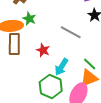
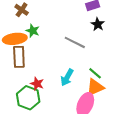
red star: (43, 50) -> (37, 84), moved
green hexagon: (51, 87) -> (28, 98), moved

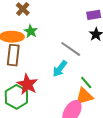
cyan arrow: (67, 77) -> (60, 69), moved
red star: (37, 84) -> (27, 84), size x1.5

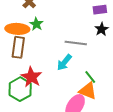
gray line: (71, 49) -> (76, 43), turned -30
orange triangle: (84, 96) -> (88, 91), turned 36

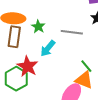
green star: (36, 24) -> (38, 27), moved
cyan arrow: (64, 62) -> (48, 48), moved

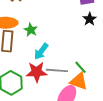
gray line: (72, 32) -> (57, 70), moved
red star: (27, 66) -> (37, 72), moved, turned -30

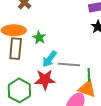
green line: (81, 67) -> (89, 75), turned 40
gray line: (57, 70) -> (69, 64), moved

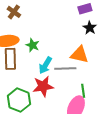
green line: (89, 75) -> (83, 91), moved
orange triangle: (87, 89) -> (79, 55), moved

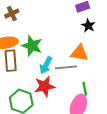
brown cross: (14, 12) -> (12, 14), turned 32
green star: (33, 45) -> (32, 46), size x1.5

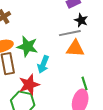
gray line: (66, 67) -> (70, 33), moved
red star: (45, 86) -> (29, 85), moved

